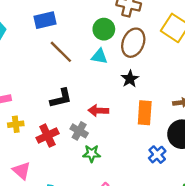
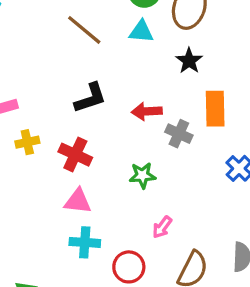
gray cross: (79, 131) -> (179, 134), moved
red cross: (47, 136) -> (75, 155), turned -35
pink triangle: (22, 171) -> (78, 201), moved, turned -30

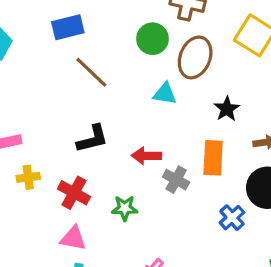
cyan triangle: (141, 32) -> (165, 94), moved
black star: (189, 61) -> (227, 109), moved
green star: (142, 175) -> (125, 208), moved

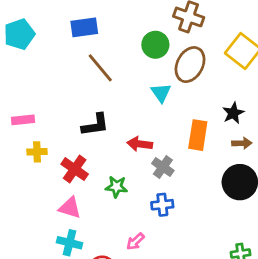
cyan triangle: (165, 94) -> (161, 93), turned 40
black star: (227, 109) -> (233, 113), moved
orange rectangle: (213, 158) -> (198, 135), moved
blue cross: (232, 218) -> (162, 205), moved, turned 30

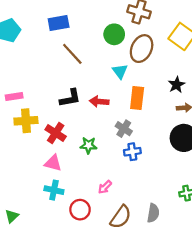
orange rectangle: (198, 135) -> (137, 98), moved
red arrow: (140, 144) -> (99, 102), moved
yellow cross: (37, 152) -> (26, 121), size x1.5
blue cross: (162, 205) -> (132, 152), moved

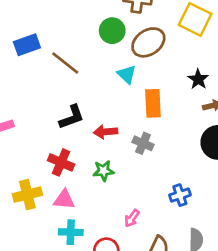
blue rectangle: (59, 23) -> (27, 45), moved
brown ellipse: (142, 49) -> (148, 42), turned 40
red arrow: (99, 102) -> (106, 132), moved
yellow cross: (26, 121) -> (27, 195), moved
blue cross: (132, 152) -> (180, 195), moved

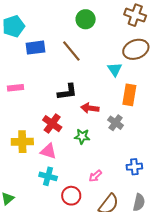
green circle: (112, 31) -> (86, 19), moved
blue rectangle: (27, 45) -> (36, 48), moved

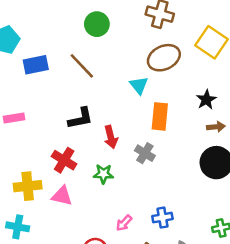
red arrow: (90, 108) -> (111, 137), turned -108
blue cross: (134, 167) -> (162, 218), moved
cyan cross: (48, 176) -> (18, 227), moved

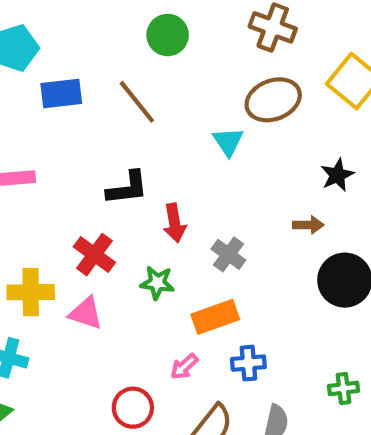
orange rectangle: (160, 116) -> (215, 317), moved, turned 60
brown arrow: (216, 127) -> (308, 225), moved

